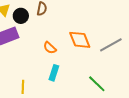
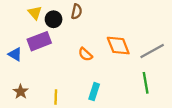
cyan rectangle: (54, 73) -> (94, 92), moved
green line: (97, 84) -> (146, 83), moved, turned 36

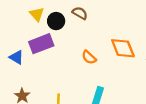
brown semicircle: (77, 12) -> (80, 13), turned -72

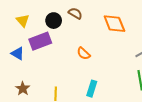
yellow triangle: (37, 14) -> (23, 21), moved
orange diamond: (123, 48) -> (114, 24), moved

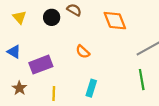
purple rectangle: (40, 41) -> (41, 65), moved

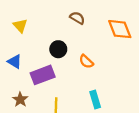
black circle: (52, 17) -> (58, 49), moved
cyan rectangle: (91, 88) -> (95, 100), turned -35

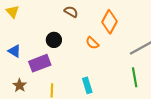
yellow triangle: (20, 26) -> (13, 12), moved
orange diamond: (120, 29) -> (109, 22), turned 50
orange semicircle: (86, 61) -> (92, 43), moved

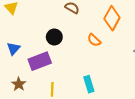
blue triangle: (15, 51) -> (13, 49), turned 40

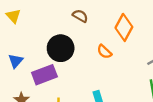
black circle: (54, 37) -> (61, 48), size x1.5

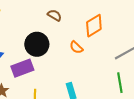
orange diamond: (124, 27) -> (94, 26), turned 30

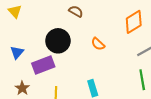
orange diamond: (94, 26) -> (134, 22), moved

